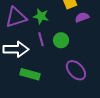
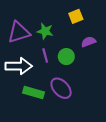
purple semicircle: (82, 17) -> (88, 42), moved
purple ellipse: (76, 70) -> (61, 88), moved

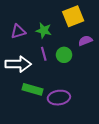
yellow square: (76, 16) -> (73, 16), size x1.5
purple triangle: (19, 32) -> (18, 31), size x0.7
purple ellipse: (61, 88) -> (59, 98), moved, turned -55

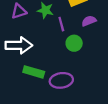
purple line: (44, 54) -> (61, 24), moved
green circle: (64, 55) -> (74, 43), moved

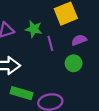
green circle: (74, 43) -> (74, 63), moved

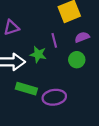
green star: (34, 29) -> (38, 54), moved

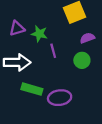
purple line: (54, 40) -> (53, 51), moved
green star: (38, 54) -> (39, 34), moved

